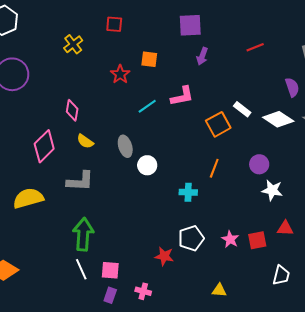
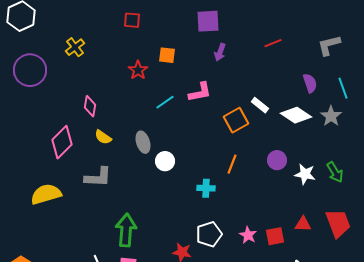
yellow cross: (73, 44) -> (75, 47), moved
white star: (272, 190) -> (305, 174), moved
green arrow: (83, 234) -> (126, 230), moved

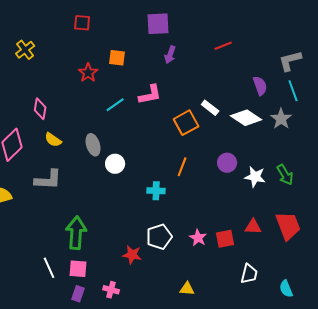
gray L-shape: (329, 45) -> (290, 61), moved

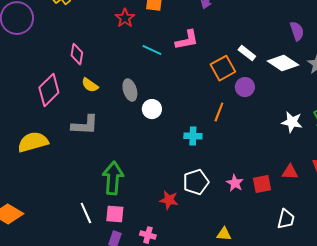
cyan line: (115, 105) -> (152, 50), turned 60
purple circle: (227, 163) -> (245, 87), moved

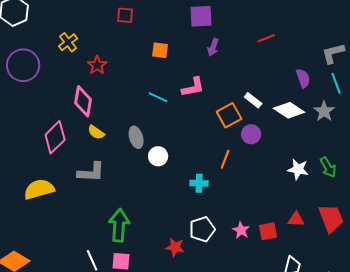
red star: (125, 18) -> (97, 65), moved
pink diamond: (77, 54) -> (83, 101), size x1.4

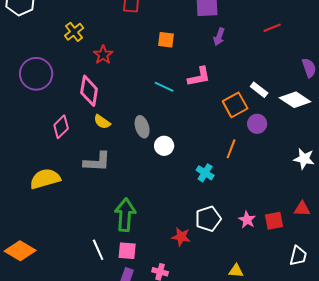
purple circle: (23, 65) -> (36, 74), moved
pink diamond: (55, 137) -> (61, 127), size x0.7
cyan cross: (199, 183) -> (205, 173), turned 30

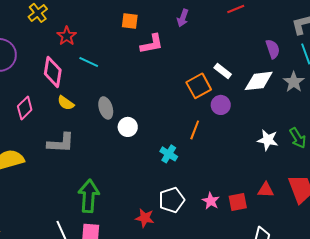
pink L-shape: (199, 77) -> (152, 44), moved
cyan line: (164, 87) -> (89, 62), moved
white diamond: (295, 100) -> (259, 81), turned -40

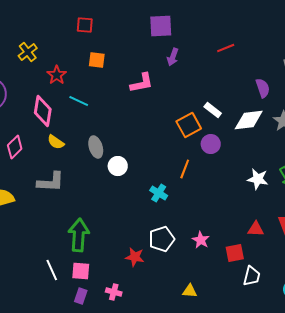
orange square: (130, 21) -> (97, 60), moved
red square: (238, 202) -> (235, 253), moved

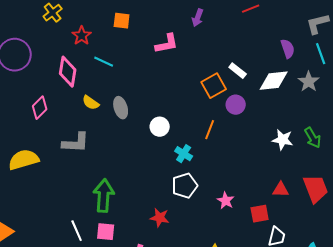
yellow semicircle: (56, 142) -> (91, 103), moved
white circle: (118, 166) -> (160, 127), moved
white pentagon: (162, 239) -> (185, 186), moved

